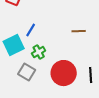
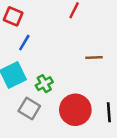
blue line: (31, 30) -> (24, 43), moved

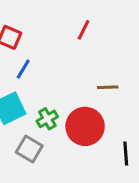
red circle: (75, 110) -> (85, 126), moved

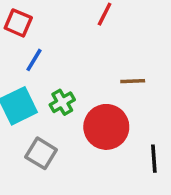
green cross: (47, 119) -> (62, 102), moved

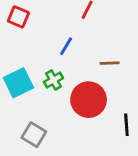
blue line: (34, 60) -> (66, 46), moved
gray square: (41, 153) -> (34, 135), moved

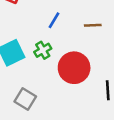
brown line: (110, 63) -> (93, 25), moved

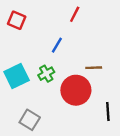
brown line: (93, 25) -> (94, 68), moved

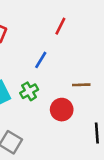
red circle: (76, 90) -> (62, 110), size x0.7

